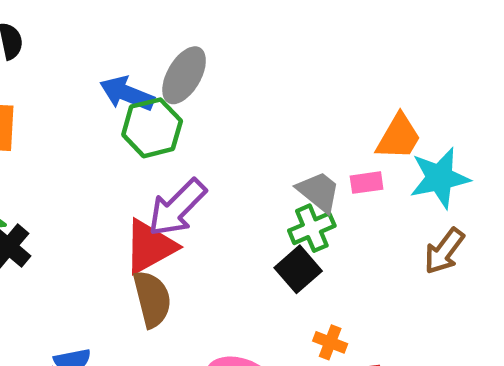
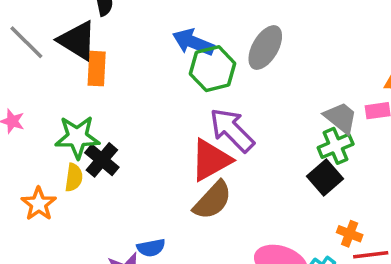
gray ellipse: (184, 75) -> (265, 47), moved
purple arrow: (177, 208) -> (232, 130), turned 90
brown semicircle: (152, 299) -> (213, 200), turned 57

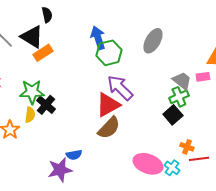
blue arrow: (193, 42) -> (98, 38), turned 50
gray ellipse: (265, 47) -> (153, 41), moved
orange rectangle: (97, 69) -> (43, 53), turned 54

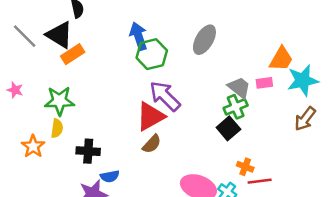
black cross: (46, 105) -> (88, 151), moved, turned -36
brown semicircle: (109, 128) -> (152, 144), size x0.7

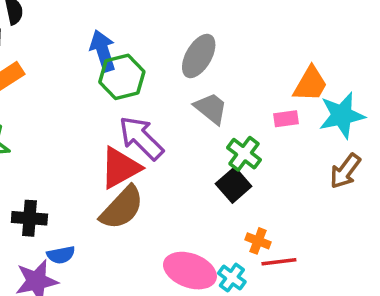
gray trapezoid: (239, 88) -> (211, 108), moved
green cross: (236, 107) -> (244, 154), turned -30
brown semicircle: (152, 144) -> (122, 208), size x1.6

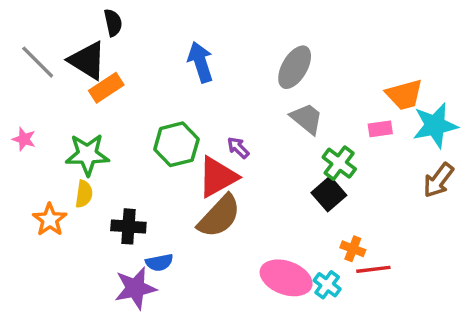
green hexagon: (122, 77) -> (176, 144), moved
orange trapezoid: (310, 84) -> (404, 95), turned 45
purple arrow: (141, 138) -> (238, 148), size x0.5

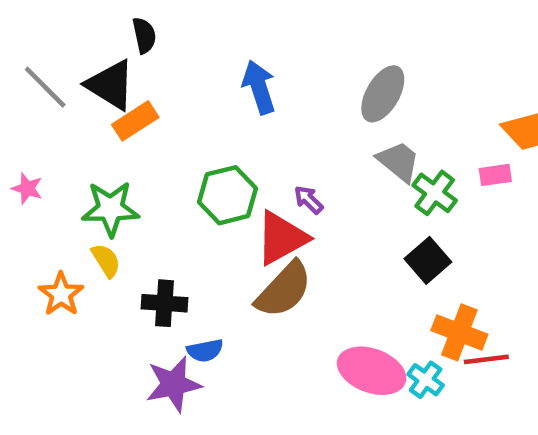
green cross: (339, 163) -> (435, 193), moved
yellow semicircle: (84, 194) -> (106, 260), turned -40
orange cross: (353, 249) -> (459, 332), size x1.6

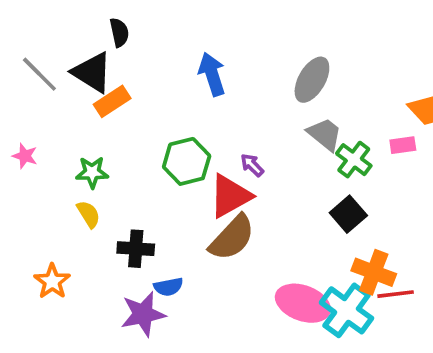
green star: (110, 209) -> (92, 172), size x0.7
orange star: (61, 294) -> (52, 281), moved
cyan cross: (426, 380) -> (346, 310), size x1.8

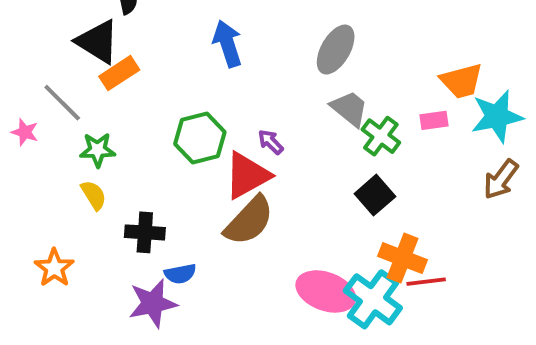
gray line: (39, 74) -> (62, 103), moved

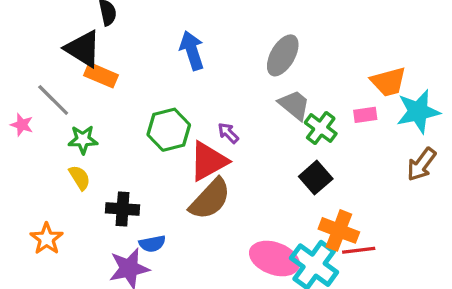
orange rectangle: (119, 73) -> (101, 75), turned 56

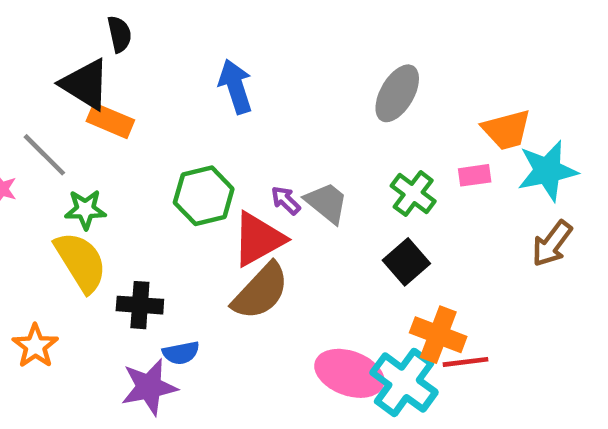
gray ellipse: (283, 55) -> (397, 93), moved
gray trapezoid: (294, 105) -> (327, 203), moved
yellow semicircle: (80, 178) -> (81, 262), size x1.8

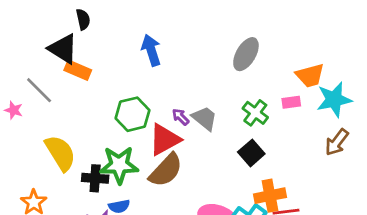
green star: (85, 209) -> (119, 165), moved, size x1.6
orange cross: (438, 335) -> (270, 196), turned -32

